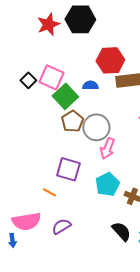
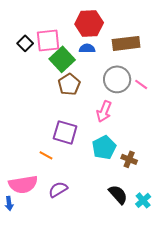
red hexagon: (110, 60) -> (89, 23), moved
pink square: (51, 77) -> (48, 40), turned -30
gray circle: (96, 127) -> (117, 79), moved

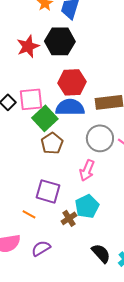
blue semicircle: (87, 48) -> (70, 107), size x1.8
brown cross: (129, 159) -> (69, 218), moved, turned 35

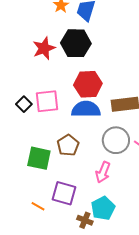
green square: (45, 118) -> (39, 158), moved, turned -35
orange line: (29, 214) -> (38, 206), moved
brown cross: (69, 218) -> (85, 220), turned -35

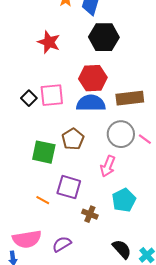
black hexagon: (76, 43) -> (104, 37), moved
red star: (44, 48) -> (49, 42), turned -30
cyan pentagon: (103, 208) -> (124, 200), moved

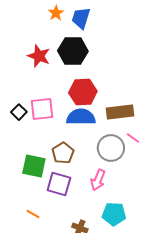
black hexagon: (104, 37) -> (73, 51), moved
pink line: (145, 139) -> (133, 138), moved
purple square: (69, 187) -> (59, 184), moved
cyan pentagon: (124, 200) -> (114, 214), turned 30

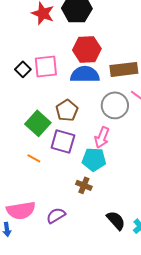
green square: (34, 166) -> (38, 123), turned 30
orange line: (33, 214) -> (34, 158), moved
cyan pentagon: (114, 214) -> (94, 159), moved

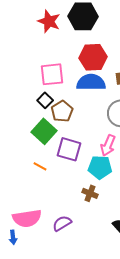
black square: (23, 69) -> (45, 100), moved
brown pentagon: (67, 110) -> (62, 111), moved

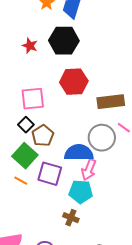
red star: (49, 21) -> (30, 46), size x0.7
blue semicircle: (91, 82) -> (79, 153), moved
orange line: (40, 166) -> (21, 181), moved

